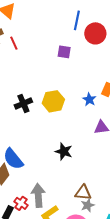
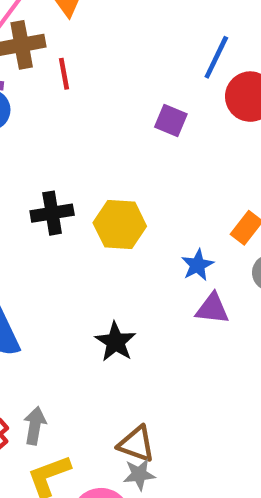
blue star: (89, 99) -> (197, 265), moved
gray arrow: (38, 195) -> (35, 426), size x0.7

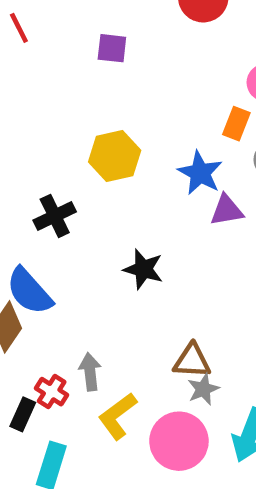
purple square: (171, 120) -> (112, 48), moved
black cross: (52, 213) -> (55, 216), moved
blue star: (197, 265) -> (200, 173), size x1.4

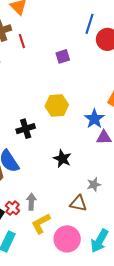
purple square: (112, 48) -> (63, 56), turned -32
gray star: (203, 389) -> (94, 185), moved

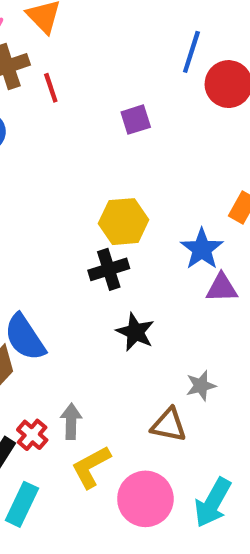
black cross: (26, 129) -> (109, 269), moved

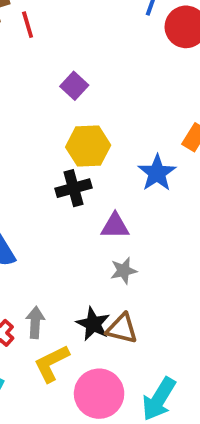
purple square: (136, 120) -> (74, 86), moved, turned -32
purple triangle: (222, 288) -> (115, 226), moved
black star: (135, 332) -> (93, 324), moved
gray star: (201, 386) -> (124, 271), moved

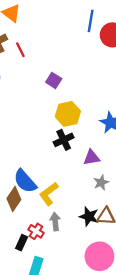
yellow L-shape: (52, 363) -> (49, 194), moved

